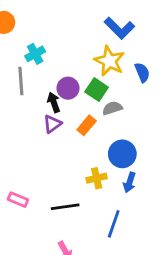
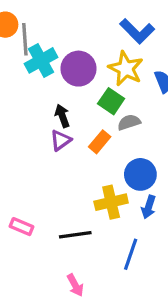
cyan cross: (35, 54) -> (41, 60), size x1.4
gray line: (21, 81) -> (25, 39), moved
purple circle: (68, 88) -> (79, 69), moved, size x1.4
yellow cross: (97, 178) -> (111, 202), size x1.4

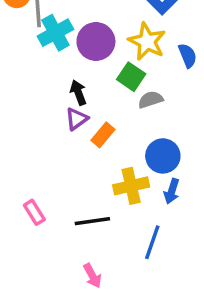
orange rectangle: (100, 142) -> (103, 135), moved
pink rectangle: (22, 227) -> (34, 212), turned 35

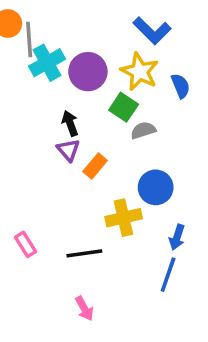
purple triangle: (77, 119) -> (68, 150), turned -35
blue arrow: (172, 191) -> (177, 237), moved
blue line: (152, 242) -> (168, 275), moved

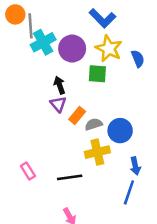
blue L-shape: (152, 31) -> (102, 18), moved
green square: (124, 107) -> (97, 74), turned -30
gray semicircle: (143, 130) -> (94, 124), moved
blue arrow: (177, 237) -> (135, 166), turned -30

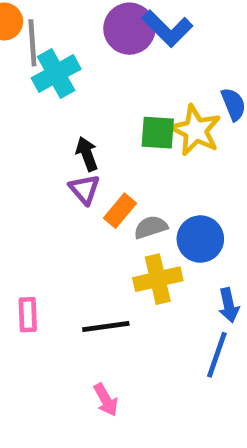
purple circle: (72, 49) -> (129, 29), moved
yellow star: (109, 49) -> (196, 130), moved
pink rectangle: (28, 171) -> (28, 315), turned 30

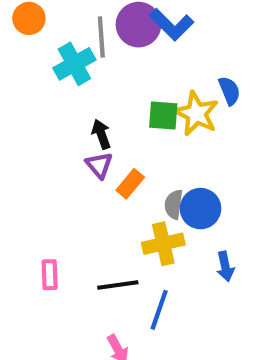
gray line: (32, 43) -> (101, 37), moved
gray semicircle: (151, 227) -> (174, 204), moved, turned -64
blue line: (217, 355) -> (159, 310), moved

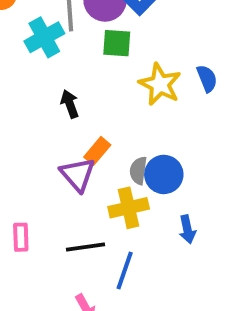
blue semicircle: (229, 91) -> (207, 78), moved
green square: (163, 116) -> (117, 43), moved
purple triangle: (99, 165) -> (78, 174), moved, size x1.4

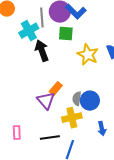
black arrow: (70, 104) -> (42, 51), moved, size x1.5

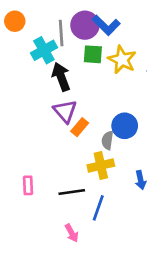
yellow star: (88, 55) -> (122, 60), moved
purple triangle: (46, 101) -> (65, 111), moved
blue circle: (90, 101) -> (125, 126), moved

